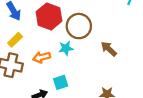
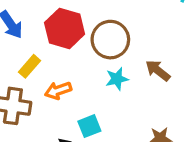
yellow rectangle: (15, 40) -> (30, 66), moved
cyan star: (66, 48) -> (117, 79), moved

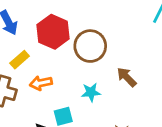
cyan star: (117, 79) -> (91, 92), moved

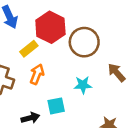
yellow rectangle: (20, 60) -> (29, 49), moved
orange arrow: (41, 83) -> (37, 74), turned 120

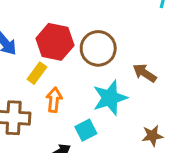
cyan star: (83, 85) -> (110, 98), size x1.6

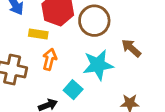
yellow rectangle: (37, 73) -> (38, 34), turned 54
cyan square: (86, 130) -> (73, 90), turned -30

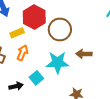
yellow rectangle: (38, 34) -> (17, 33), turned -40
brown arrow: (131, 48) -> (84, 54), turned -49

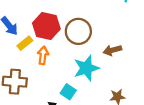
yellow rectangle: (17, 33) -> (25, 43), moved
orange arrow: (22, 53) -> (43, 55), moved

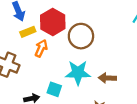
brown arrow: (112, 50) -> (107, 78), moved
cyan square: (68, 92) -> (54, 89), turned -32

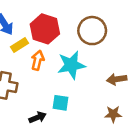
brown circle: (81, 36) -> (92, 31), moved
cyan star: (78, 73) -> (71, 65), moved

